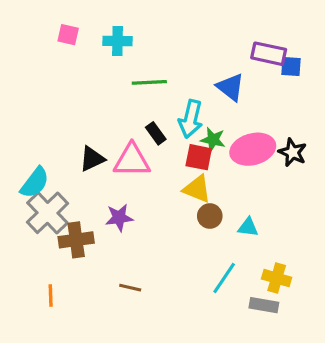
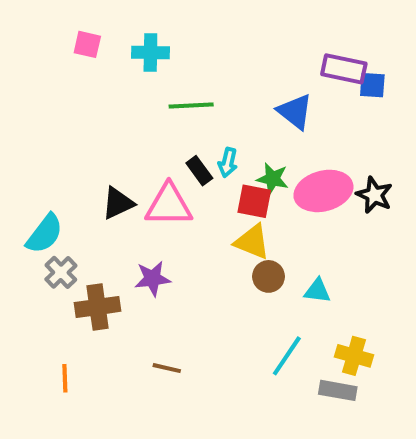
cyan arrow: (191, 119) -> (228, 162), moved, size x0.6
gray cross: (47, 213) -> (61, 272), size x0.6

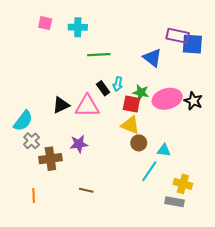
blue square: (372, 85) -> (192, 44), size x1.5
cyan line: (287, 356) -> (149, 171), moved

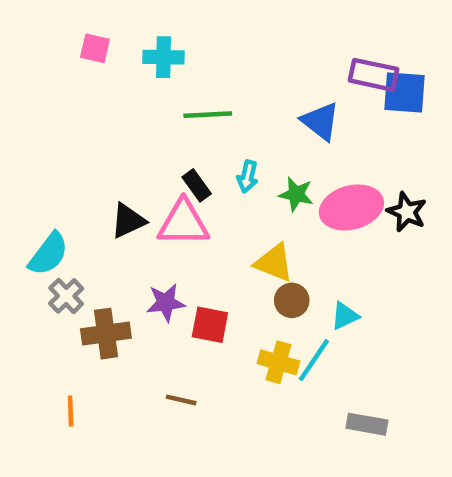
black rectangle: (103, 88) -> (197, 185), moved
red square: (131, 104) -> (210, 325), moved
cyan triangle: (164, 150) -> (345, 316), turned -32
yellow cross: (183, 184) -> (278, 362), moved

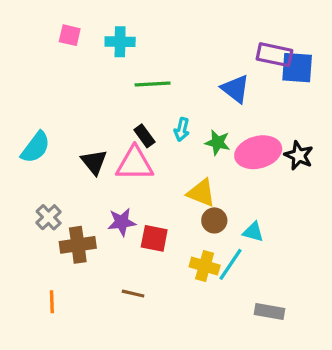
black triangle: (128, 221) -> (94, 162), turned -44
cyan semicircle: (48, 254) -> (36, 147), moved
cyan triangle: (345, 316) -> (253, 232), turned 40

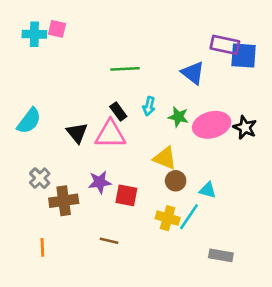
cyan cross: (120, 42) -> (34, 34), moved

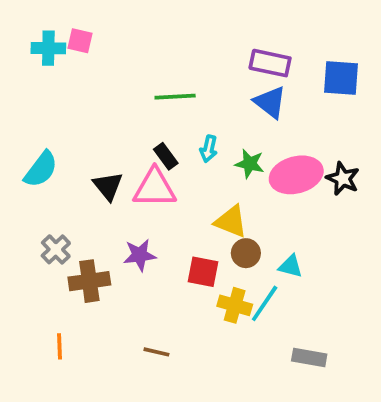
purple rectangle: (225, 45) -> (270, 63), moved
red square: (126, 195) -> (203, 272), moved
brown line: (109, 241) -> (156, 352), moved

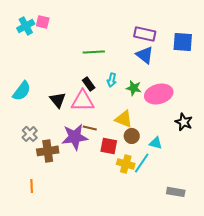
cyan cross: (48, 48) -> (26, 26), turned -30
black star: (343, 179) -> (184, 122), moved
purple star: (140, 255) -> (75, 137), size x1.5
brown line: (156, 352) -> (90, 128), moved
gray rectangle: (309, 357) -> (176, 192), moved

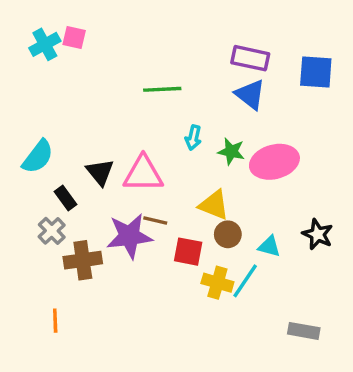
black rectangle: (89, 84) -> (66, 198), moved
black star: (184, 122) -> (318, 234), moved

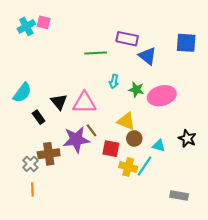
purple rectangle: (250, 58) -> (127, 39), moved
brown line: (155, 220) -> (91, 130), turned 40
gray cross: (52, 231) -> (30, 164), moved

